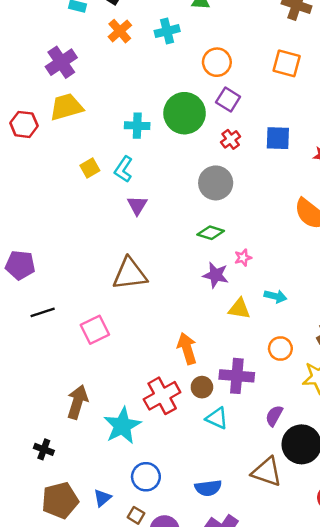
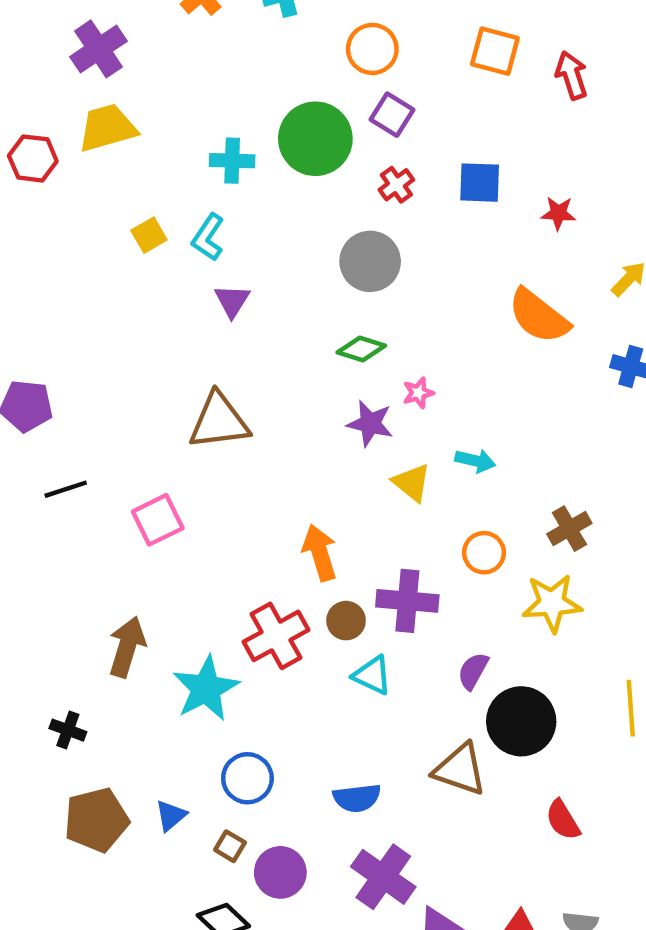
yellow triangle: (239, 309) -> (412, 483), turned 30

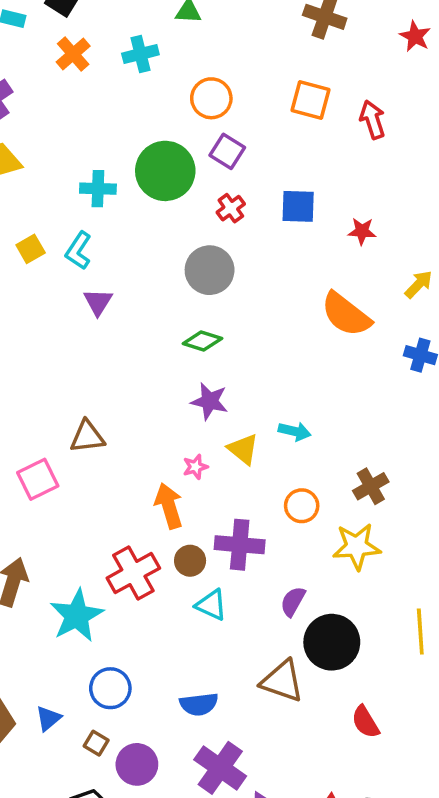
pink star: (418, 393) -> (195, 467), moved
brown triangle: (219, 421) -> (87, 437), moved, size x0.7

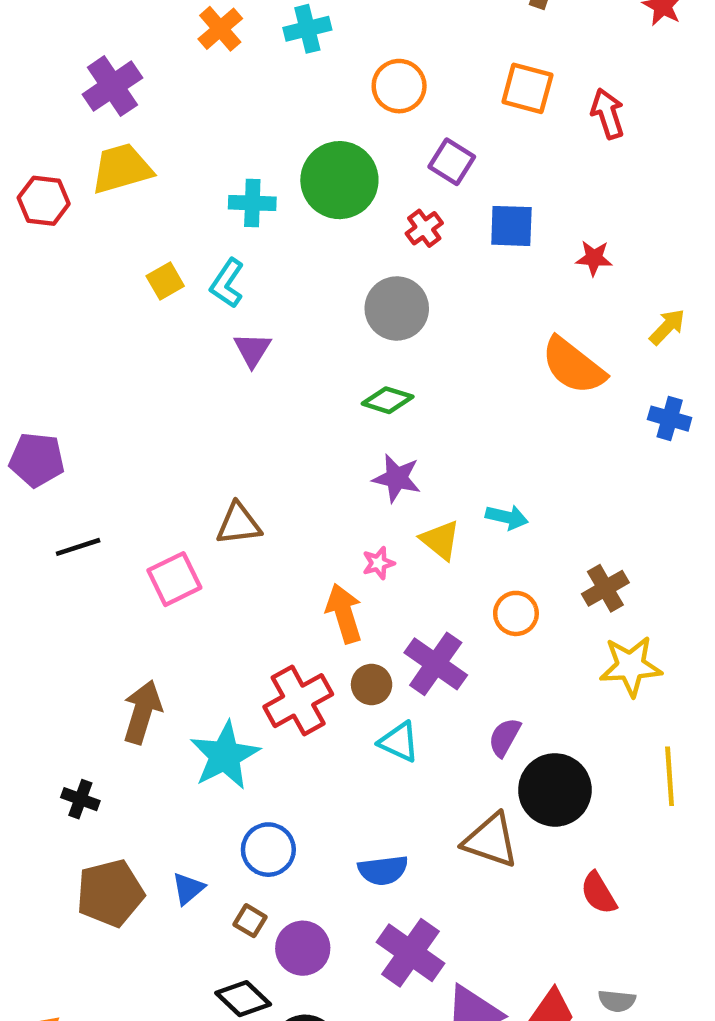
purple square: (227, 151) -> (452, 162), moved
purple cross: (240, 545) -> (436, 664), turned 30
yellow star: (357, 547) -> (631, 666), moved

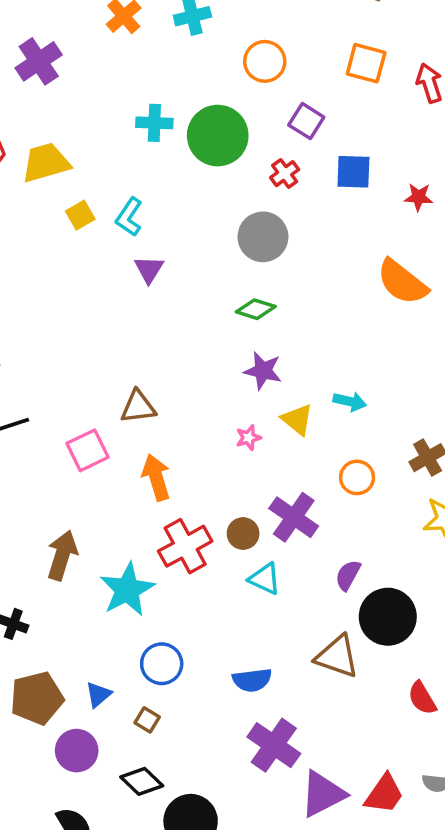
yellow trapezoid: (122, 169) -> (46, 163), moved
cyan cross: (252, 203) -> (154, 123), moved
orange arrow: (344, 613) -> (156, 477), moved
purple circle: (303, 948) -> (77, 751), moved

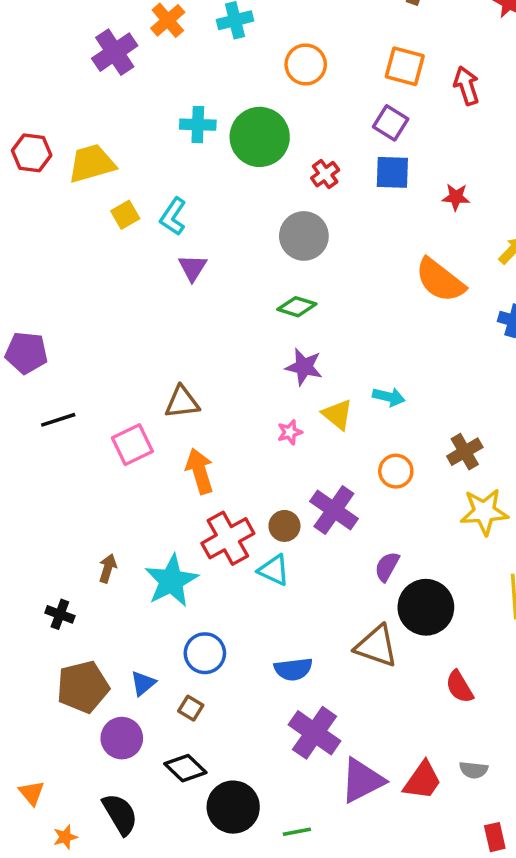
purple cross: (39, 61) -> (115, 52), moved
purple square: (306, 121) -> (391, 123), moved
brown arrow: (62, 555) -> (108, 568), moved, size x0.6
cyan triangle: (265, 579) -> (274, 570), moved

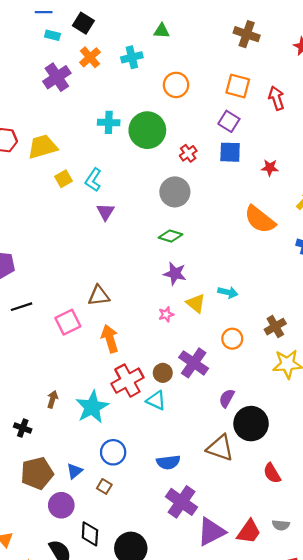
black diamond: (185, 768) -> (90, 534), moved, turned 50

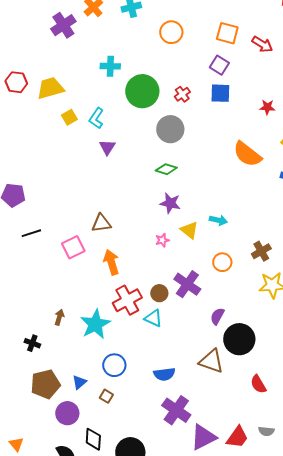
red arrow: (276, 98) -> (262, 44), turned 140
green circle: (147, 130) -> (142, 91), moved
red star: (270, 168) -> (267, 107), moved

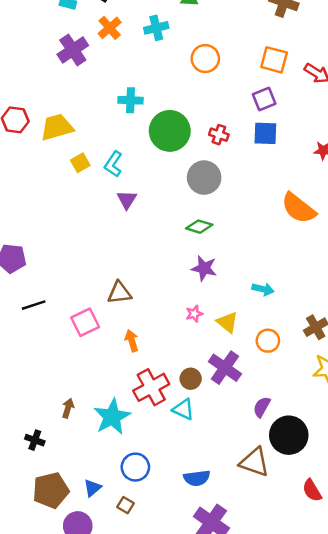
purple square: (219, 65) -> (264, 99), turned 36
red cross: (182, 94) -> (219, 135), turned -35
yellow triangle: (189, 230) -> (227, 322), moved
orange arrow: (111, 262) -> (132, 341), size x0.7

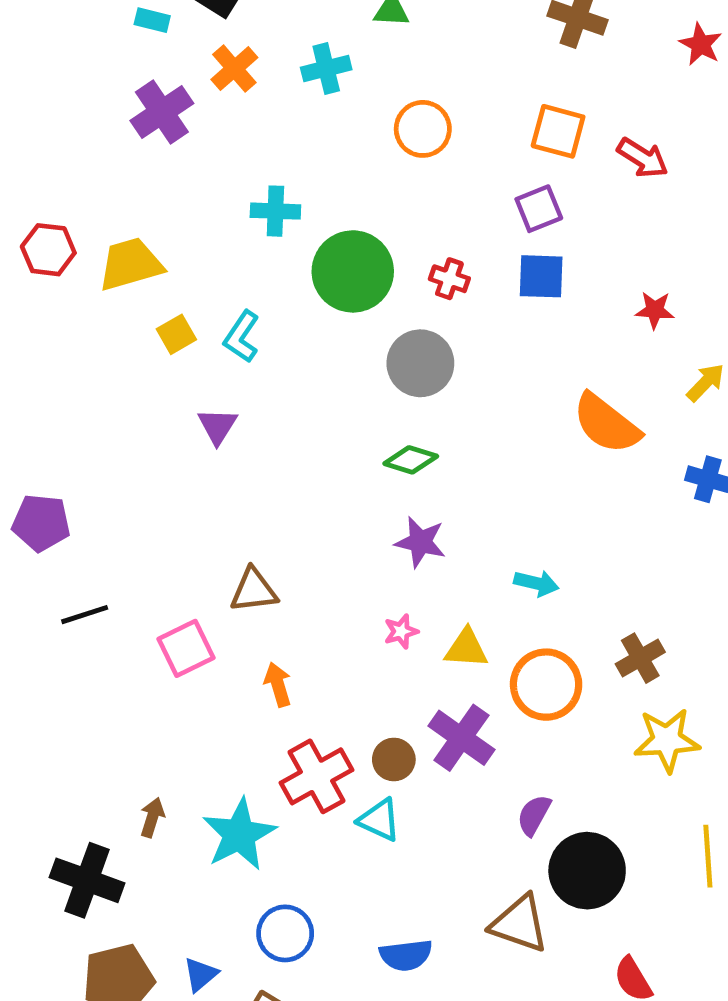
purple triangle: (127, 200) -> (217, 426), moved
yellow triangle: (227, 322) -> (466, 648), turned -35
orange circle: (268, 341) -> (546, 685), size x1.5
black cross: (35, 440) -> (87, 880), size x1.8

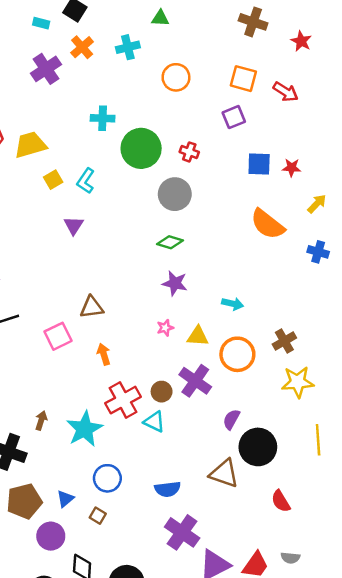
red star: (701, 44) -> (301, 41), moved
blue square: (541, 276) -> (259, 164), moved

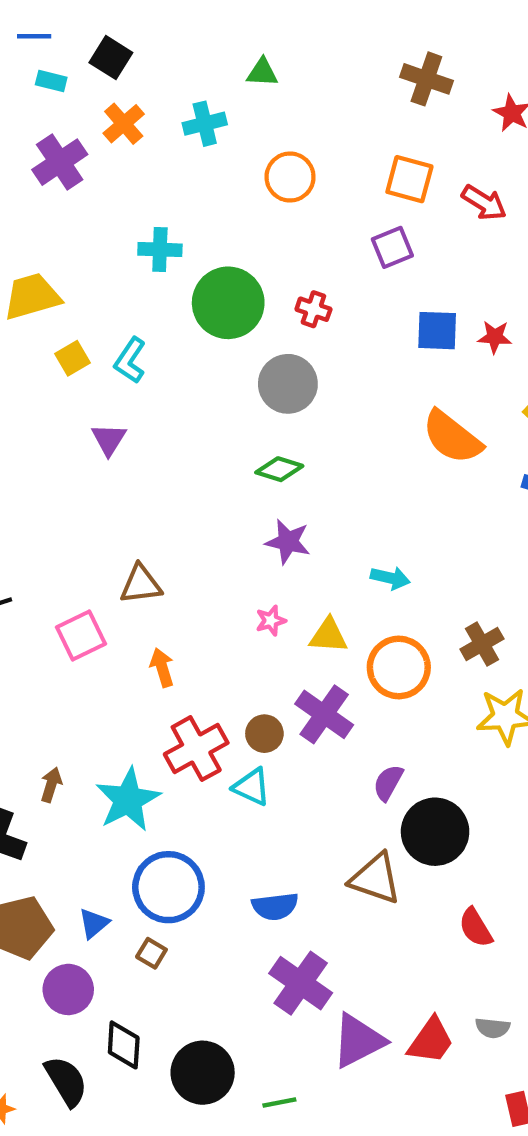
blue circle: (107, 478) -> (168, 887), size x1.4

